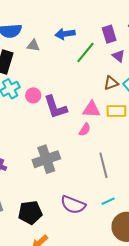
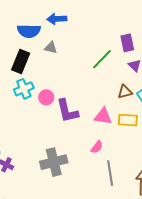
blue arrow: (65, 34) -> (57, 19), moved
pink semicircle: (85, 130) -> (97, 147), moved

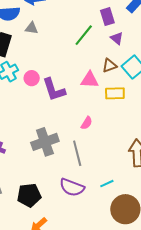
pink triangle: (103, 116) -> (90, 80), moved
gray line: (110, 173) -> (77, 153), moved

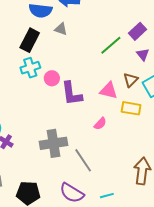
purple rectangle: (107, 17) -> (137, 31), turned 54
brown triangle: (109, 66) -> (131, 80), turned -35
pink semicircle: (87, 123) -> (100, 124), moved
gray line: (77, 153) -> (83, 160), turned -30

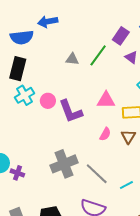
gray triangle: (61, 29) -> (72, 59), moved
brown triangle: (131, 80) -> (128, 137), moved
cyan line: (107, 196) -> (126, 185), moved

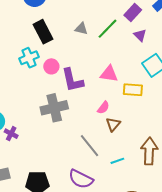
black rectangle: (18, 69) -> (43, 32), moved, turned -50
brown triangle: (128, 137) -> (113, 124), moved
gray cross: (64, 164) -> (54, 108), moved

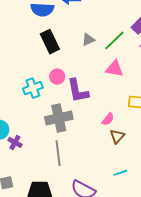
gray triangle: (81, 29) -> (88, 40), turned -40
cyan cross: (29, 58) -> (33, 88), moved
pink triangle: (109, 74) -> (114, 69), moved
gray line: (89, 146) -> (58, 153), moved, turned 30

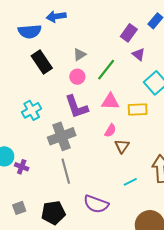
green line: (114, 40) -> (106, 70), moved
pink triangle: (114, 69) -> (110, 102), moved
pink circle: (57, 77) -> (77, 77), moved

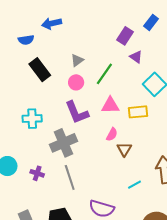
blue semicircle: (30, 31) -> (26, 40), size x0.7
cyan cross: (32, 110) -> (32, 119), turned 30
purple cross: (22, 167) -> (37, 173), moved

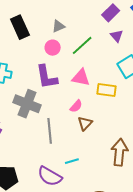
gray cross: (63, 143) -> (27, 104), turned 32
gray line: (70, 177) -> (50, 131), moved
cyan line: (135, 185) -> (72, 161), moved

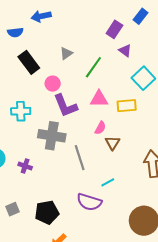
pink circle: (53, 48) -> (53, 84), moved

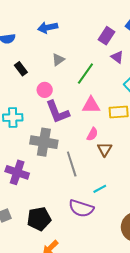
blue arrow: (41, 16) -> (48, 27), moved
black rectangle: (29, 62) -> (21, 69), size x0.6
purple cross: (25, 166) -> (17, 172), size x1.6

